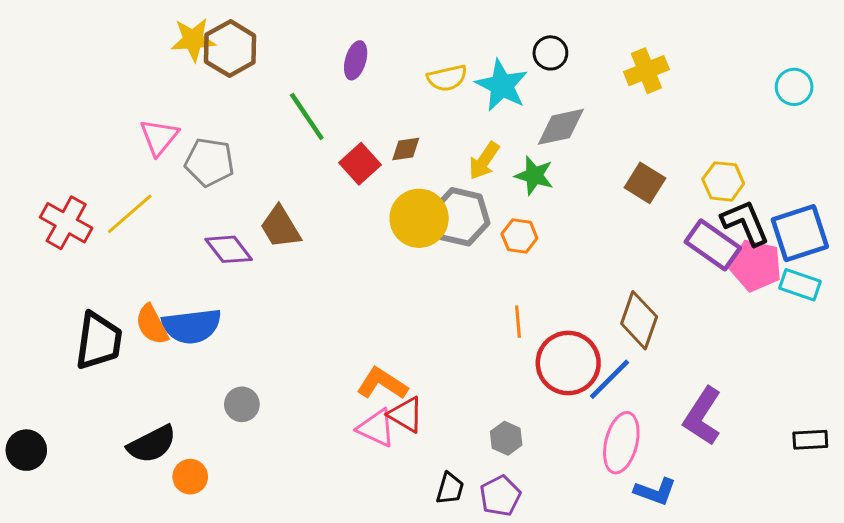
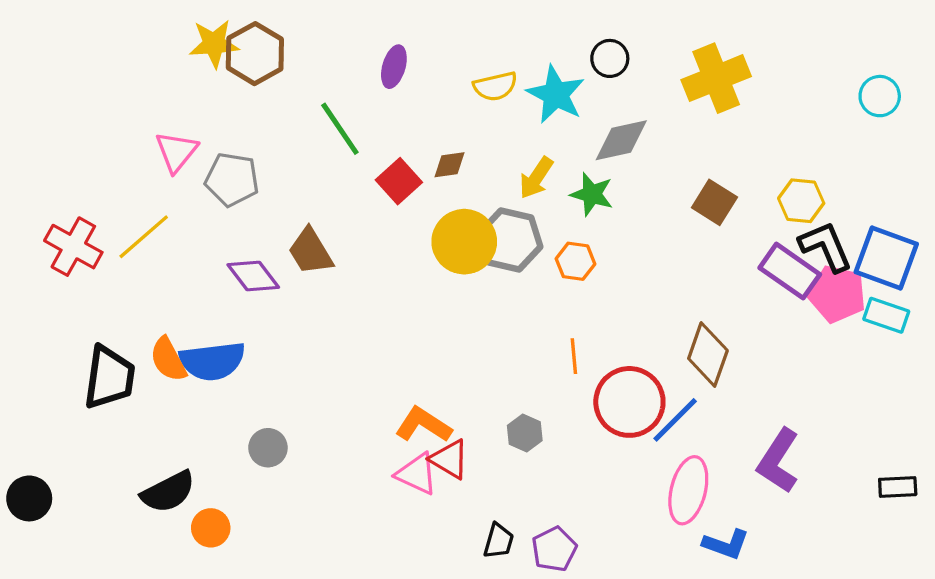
yellow cross: (646, 71) -> (716, 78), size x1.4
blue square: (800, 233) -> (886, 258), turned 38
gray hexagon: (506, 438) -> (525, 433), moved

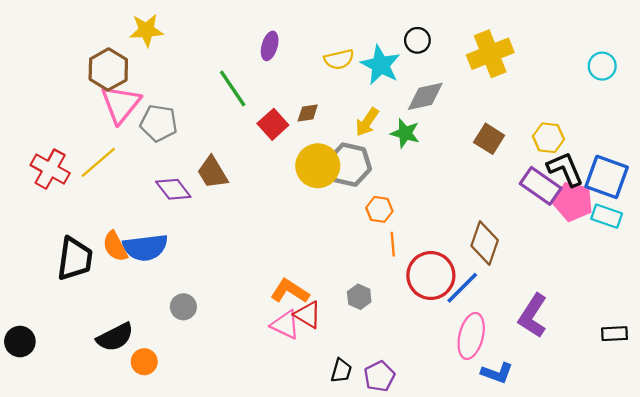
brown hexagon: (255, 54) -> (108, 69), moved
pink triangle: (176, 152) -> (121, 104), size x1.4
orange hexagon: (575, 261) -> (379, 209), moved

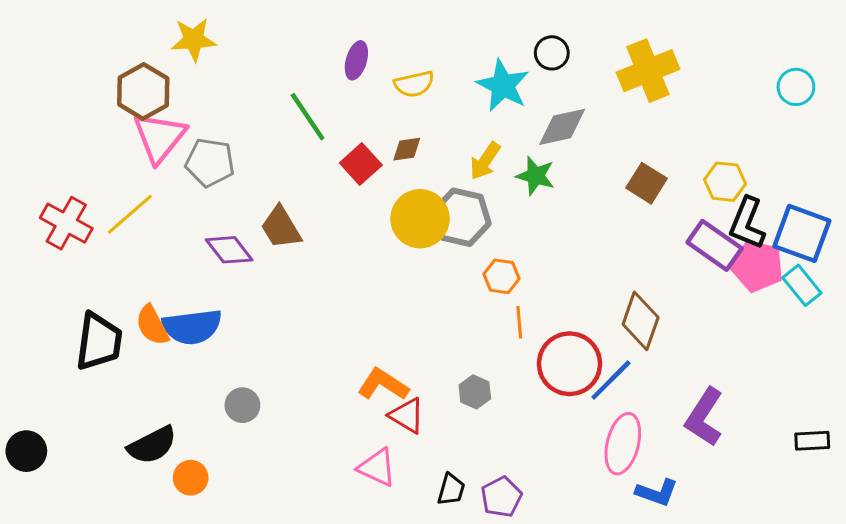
yellow semicircle: (339, 59) -> (414, 84), moved
black L-shape: (565, 169) -> (747, 223), turned -135
cyan rectangle: (607, 216) -> (802, 285), turned 32
pink triangle: (285, 325) -> (377, 467), moved

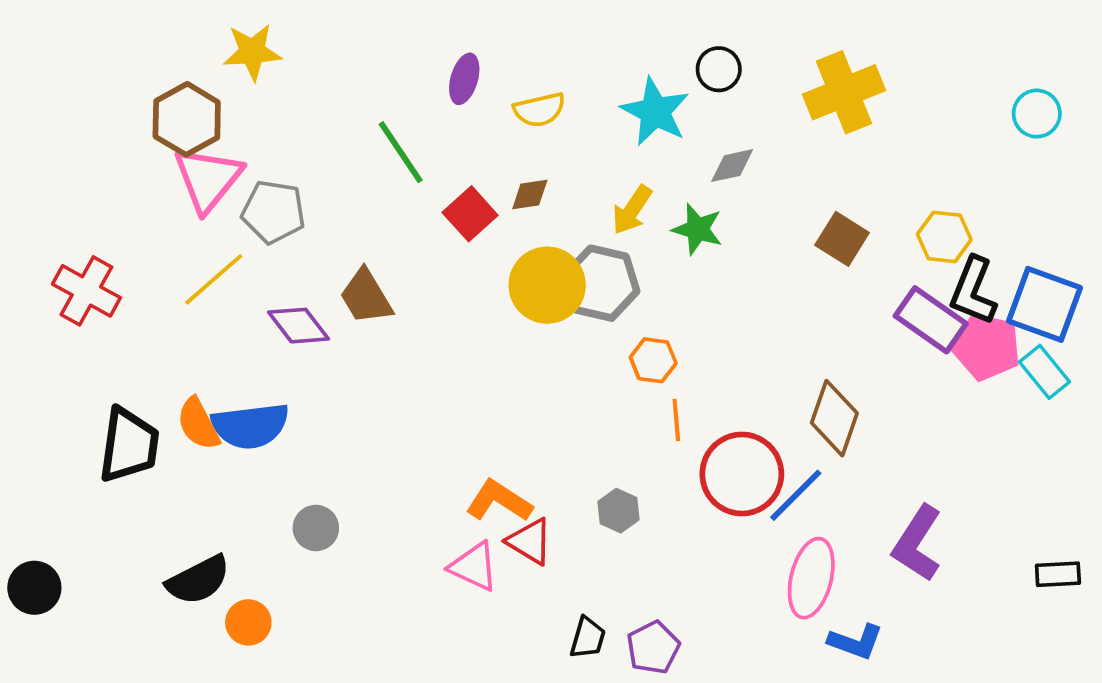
gray diamond: (562, 127) -> (732, 166), size x0.7
yellow line: (130, 214) -> (214, 279), moved
pink triangle: (377, 467) -> (474, 567), moved

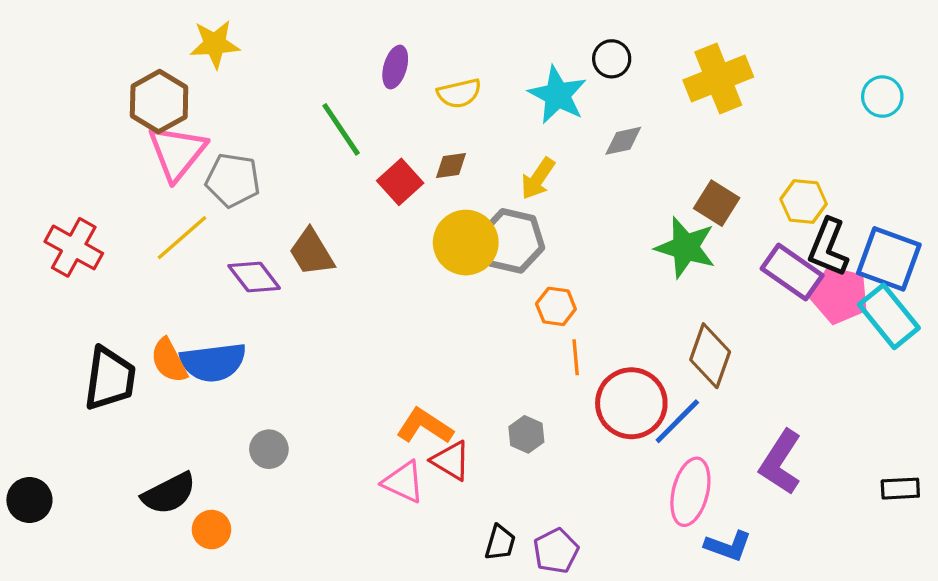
green star: (697, 229) -> (685, 247), moved, size x1.4
cyan rectangle: (1044, 372) -> (889, 316), size x1.4

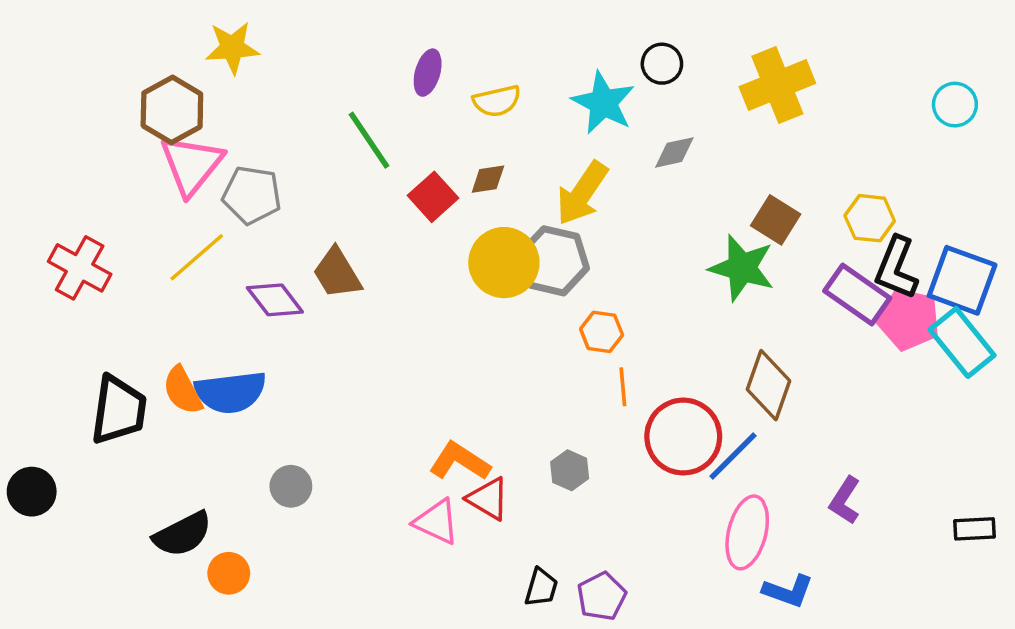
yellow arrow: (538, 179) -> (582, 193), size x1.4
purple L-shape: (781, 462) -> (845, 500), size x0.7
black circle: (29, 500) -> (32, 492), moved

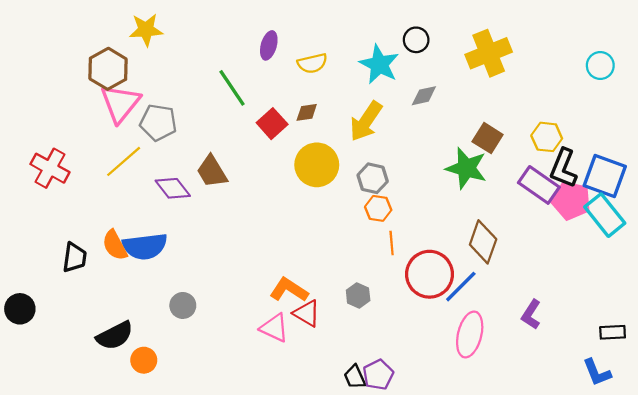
gray hexagon: (554, 261) -> (373, 178), moved, size x0.7
black trapezoid: (119, 410) -> (75, 257), size x0.7
black trapezoid: (541, 587) -> (355, 377), moved, turned 140
blue L-shape: (788, 591) -> (597, 372), moved, turned 48

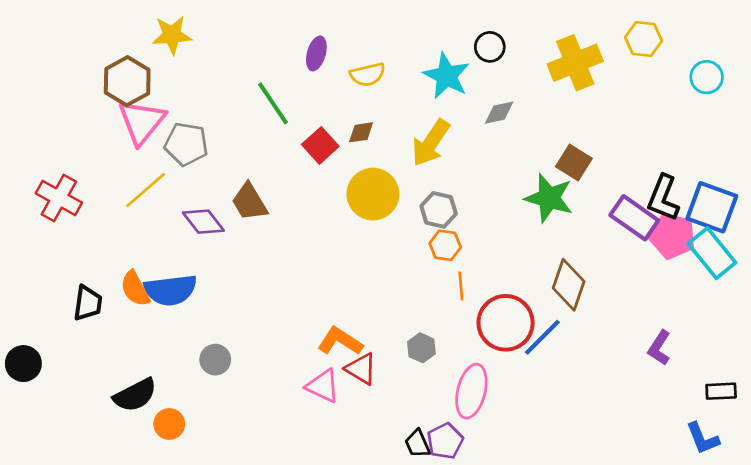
yellow hexagon: (547, 137) -> (644, 39), moved
purple L-shape: (531, 314) -> (659, 348), moved
pink ellipse: (470, 335) -> (471, 391), moved

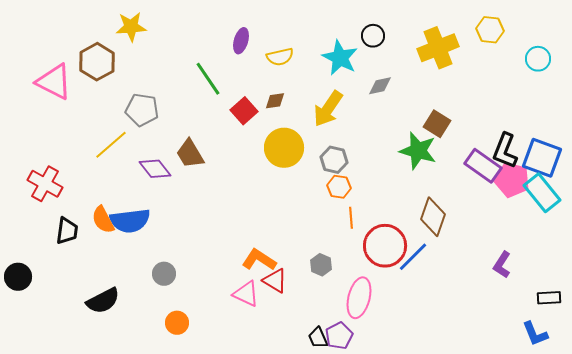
pink triangle: (142, 122) -> (54, 82), moved, turned -42
red cross: (59, 198) -> (45, 184), moved
orange circle: (169, 424) -> (177, 323), moved

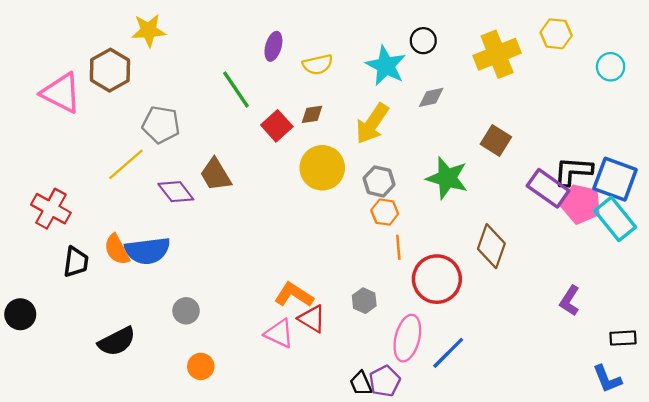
green star: (418, 151) -> (447, 178), moved
black L-shape: (505, 151) -> (573, 171), turned 72
blue line: (413, 257) -> (448, 353), moved

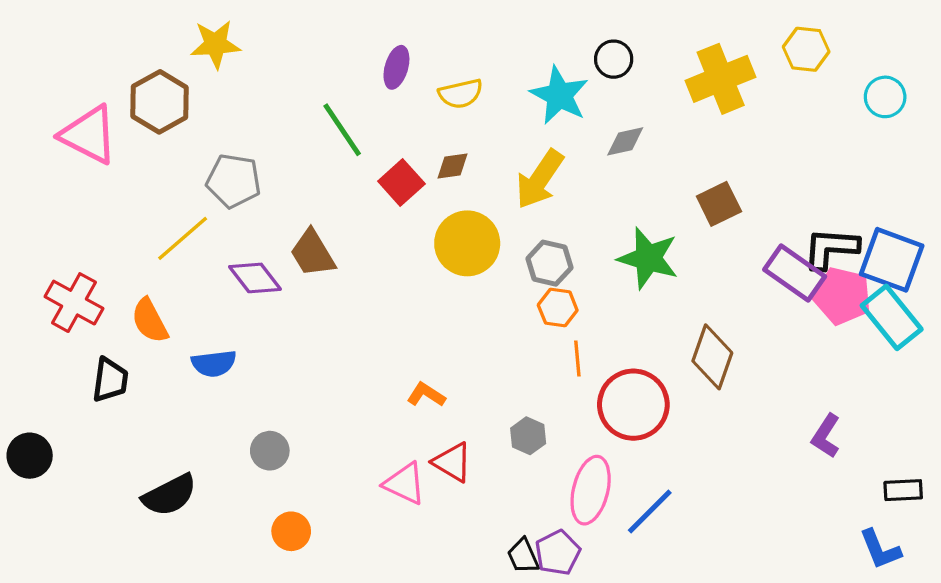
brown square: (496, 141) -> (719, 204), turned 32
orange semicircle: (117, 250) -> (150, 321), moved
blue semicircle: (147, 251) -> (214, 363), size x0.7
orange L-shape: (294, 295) -> (426, 395), moved, size x0.7

